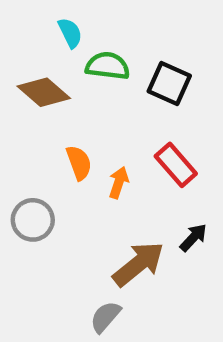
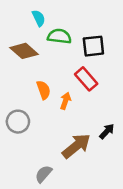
black square: (169, 83) -> (93, 46), turned -30
red rectangle: (176, 165) -> (86, 79), moved
gray semicircle: (105, 317) -> (44, 174), moved

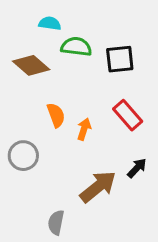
cyan semicircle: (39, 18) -> (50, 23), turned -56
red rectangle: (86, 79) -> (128, 115), moved
gray semicircle: (44, 174) -> (56, 222), turned -30

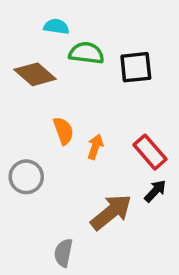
red rectangle: (128, 115) -> (150, 152), moved

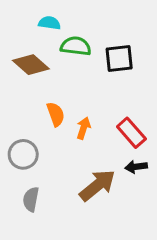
black arrow: (155, 191) -> (136, 167), turned -140
gray semicircle: (63, 253) -> (31, 199), moved

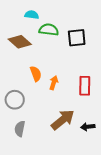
red rectangle: (131, 133) -> (85, 86), turned 42
black arrow: (136, 167) -> (88, 127), moved

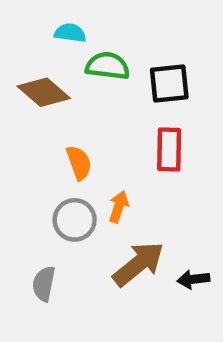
orange arrow: (54, 83) -> (119, 207), moved
red rectangle: (85, 86) -> (169, 150), moved
gray circle: (15, 100) -> (75, 220), moved

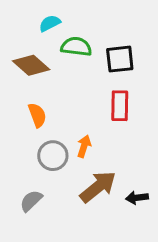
cyan semicircle: (70, 33) -> (50, 23), turned -35
orange semicircle: (79, 163) -> (37, 115), moved
gray semicircle: (44, 284) -> (31, 201), turned 35

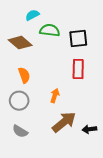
gray circle: (53, 156) -> (19, 101), moved
gray semicircle: (31, 201) -> (20, 131), turned -105

